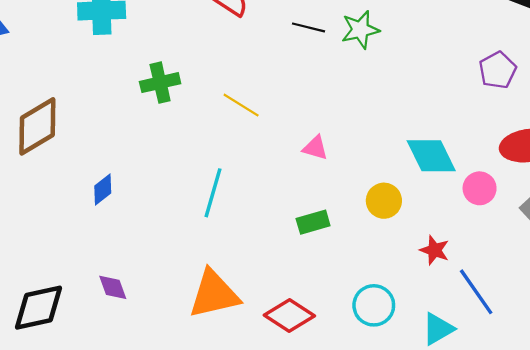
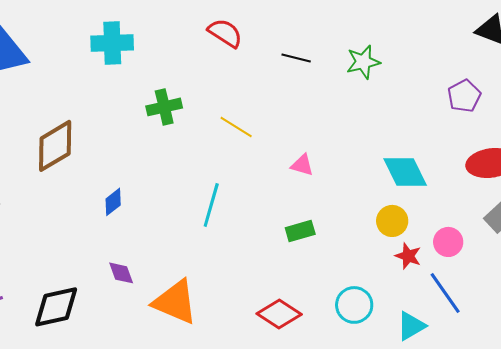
green star: (360, 30) -> (363, 62), moved
pink circle: (480, 188) -> (448, 242), moved
yellow circle: (384, 201) -> (392, 221), moved
purple diamond: (113, 287) -> (121, 273), moved
orange triangle: (214, 294) -> (175, 302), moved, turned 36

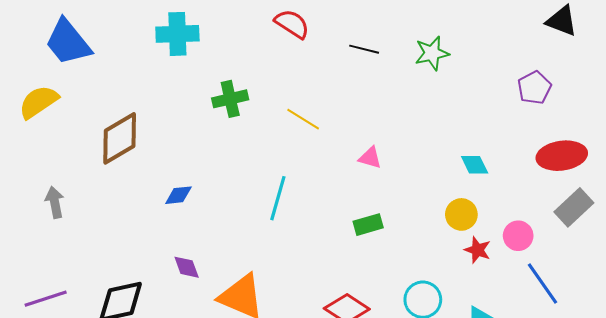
cyan diamond: (405, 172) -> (475, 165), size x0.6
blue diamond: (113, 202) -> (178, 195), turned 32
blue line: (445, 293) -> (542, 283), moved

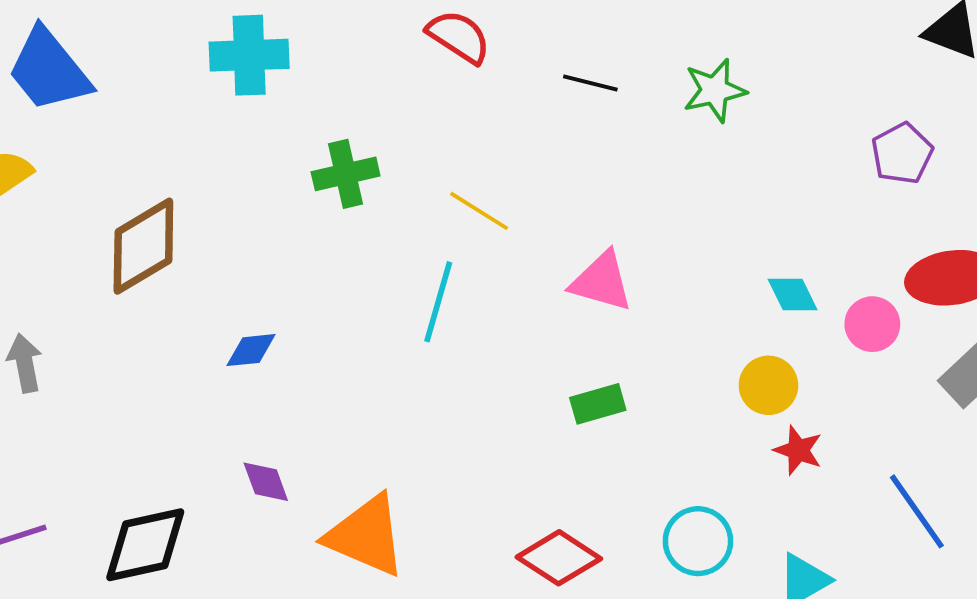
pink triangle: (370, 158) -> (602, 281), size x1.5
cyan line: (278, 198) -> (438, 302), moved
pink circle: (518, 236) -> (872, 324), moved

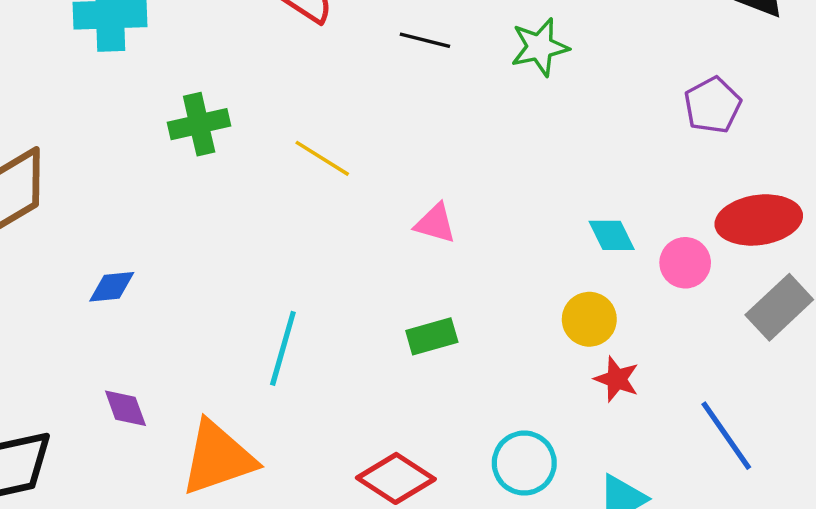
pink triangle: (602, 281) -> (435, 223), size x0.7
cyan line: (438, 302) -> (283, 348), moved
orange triangle: (366, 536) -> (218, 458), turned -42

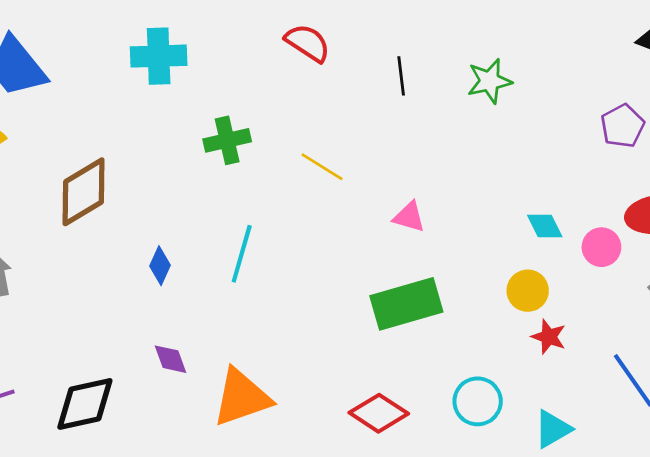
black line: (425, 40) -> (401, 76), turned 69
blue diamond: (112, 287) -> (160, 266), turned -60
green rectangle: (432, 336) -> (406, 304), size x1.8
cyan line: (283, 348) -> (242, 254), moved

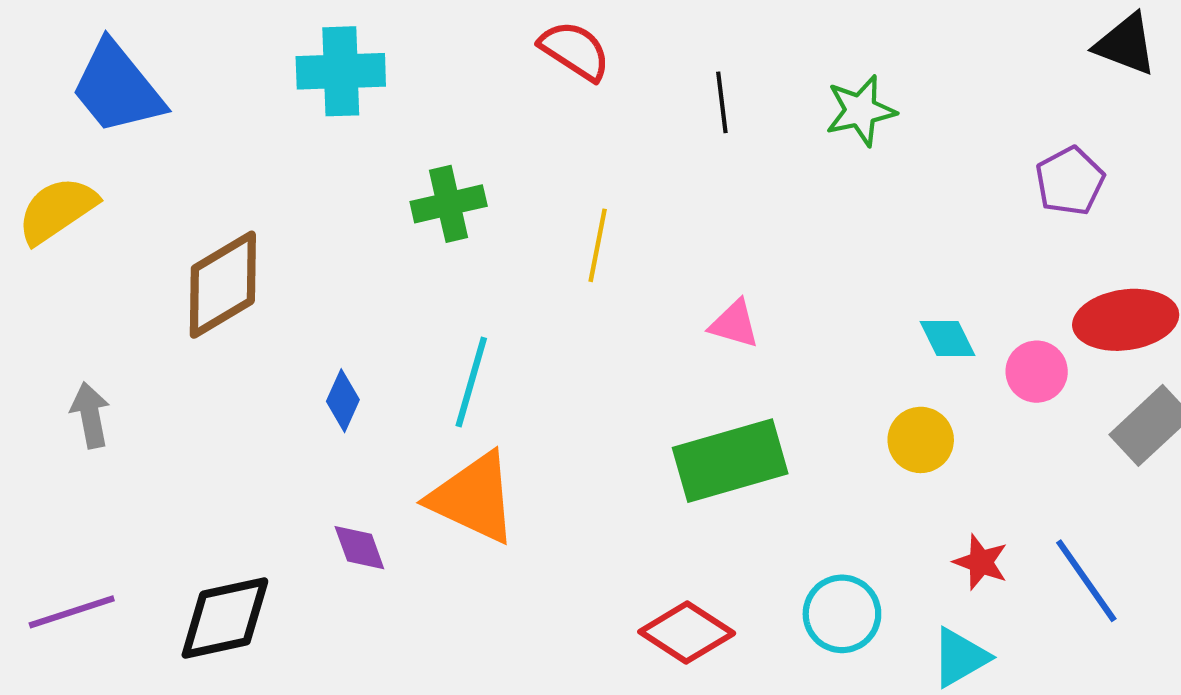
yellow line: (322, 167) -> (598, 245), turned 69
red star: (549, 337) -> (981, 562), moved
orange triangle: (242, 397) -> (473, 498), moved, turned 44

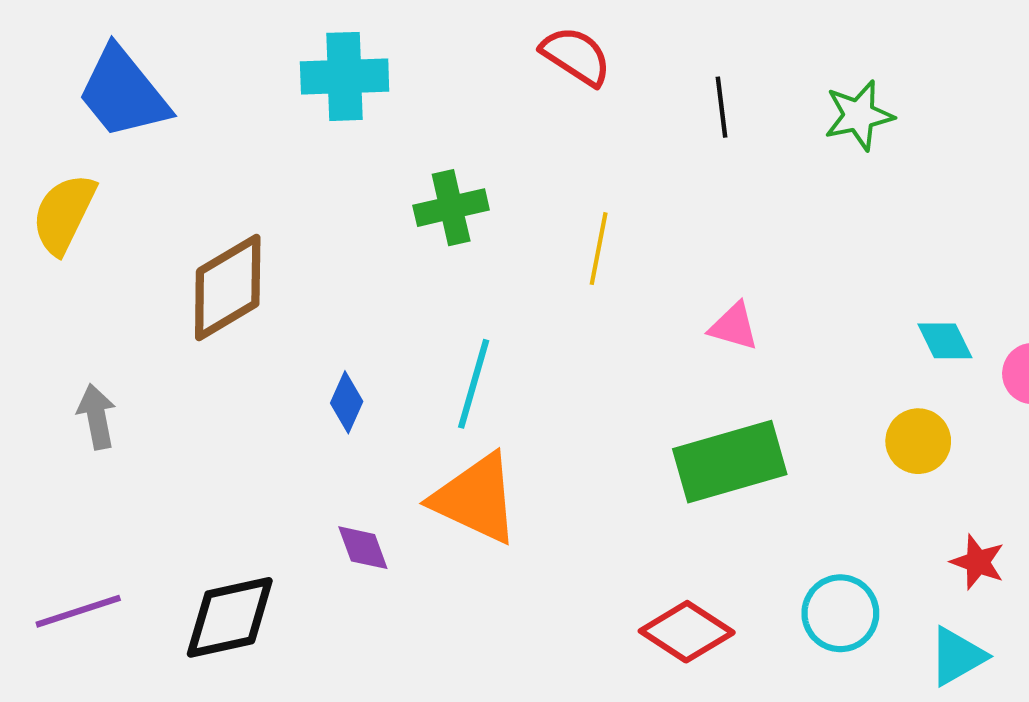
yellow semicircle: (57, 210) -> (64, 214), turned -30

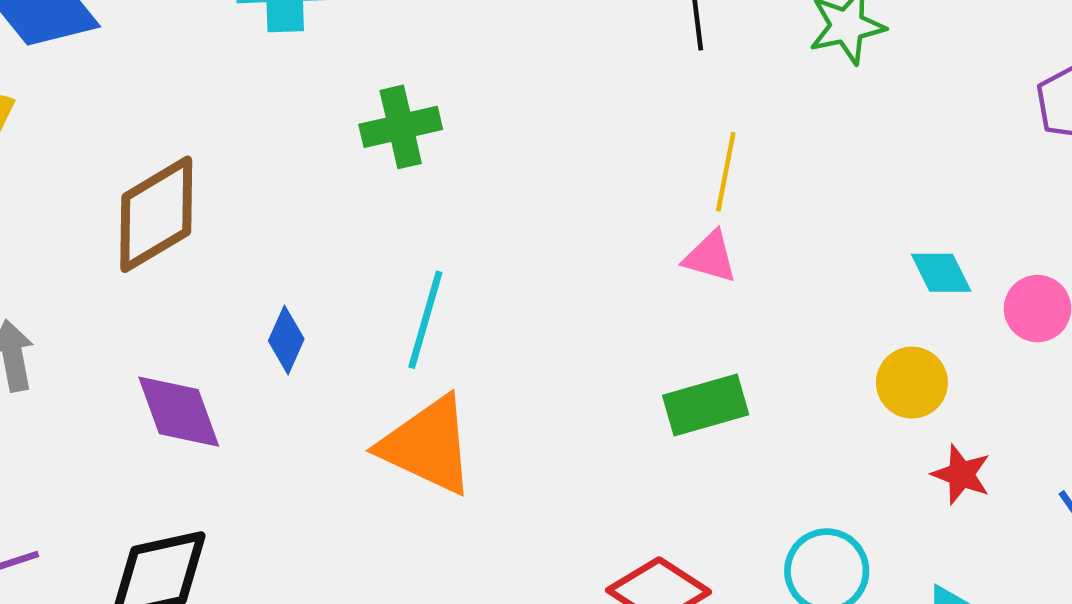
yellow line: (599, 249) -> (726, 172), moved
green rectangle: (730, 462) -> (706, 405), size x0.7
purple diamond: (363, 548) -> (179, 412), moved, size x1.5
red star: (978, 562) -> (961, 474), moved

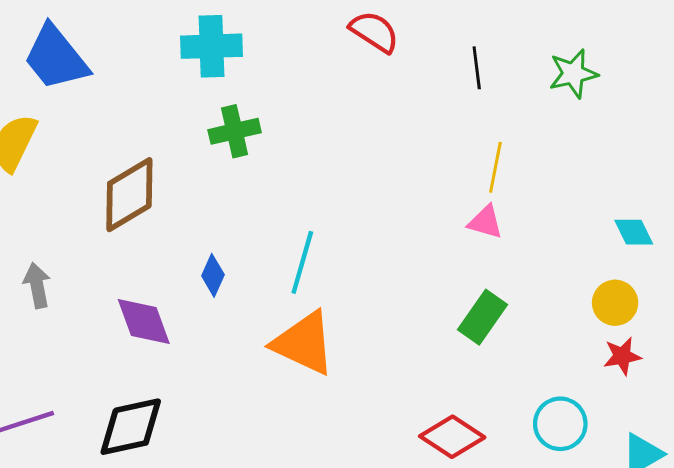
green cross: (401, 127) -> (235, 131), moved
green rectangle: (706, 405) -> (482, 317), turned -39
red star: (961, 474) -> (622, 356), moved, turned -30

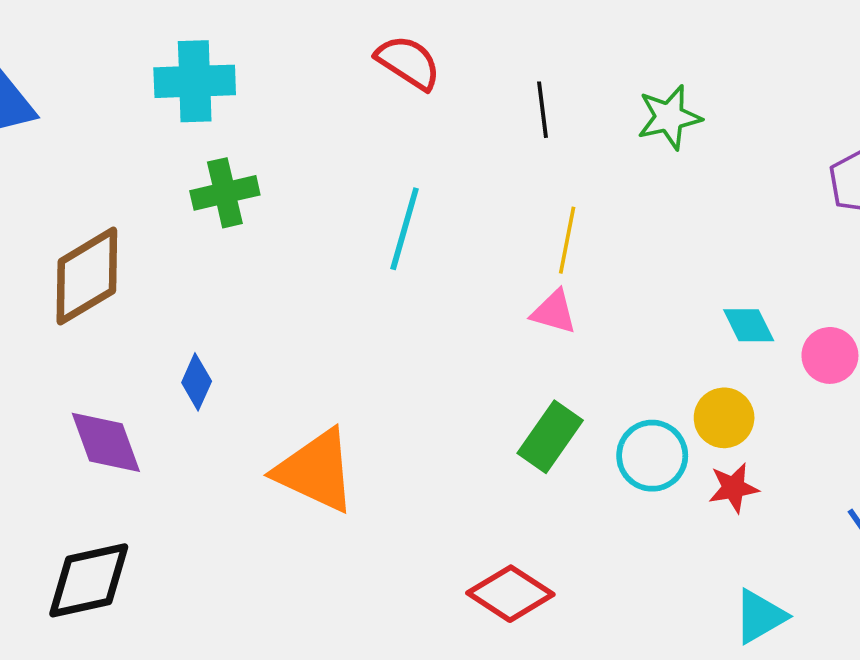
cyan line: (302, 262) -> (405, 229), moved
cyan circle: (560, 424) -> (652, 456), moved

